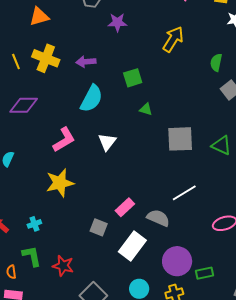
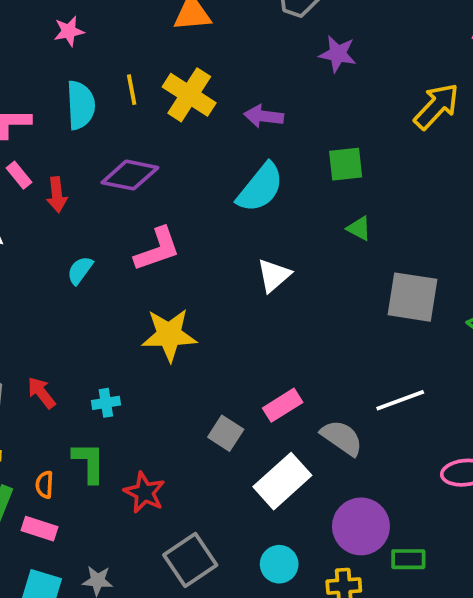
pink L-shape: (64, 140) -> (157, 249), moved

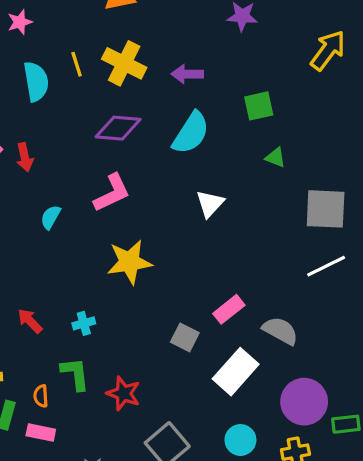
purple diamond: (130, 175) -> (118, 128), moved
white line: (400, 400) -> (326, 266), moved

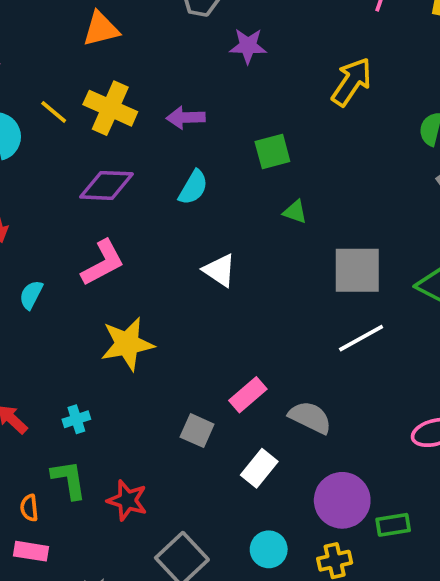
yellow line: (77, 64) -> (54, 112), turned -30
cyan semicircle: (191, 133) -> (193, 187), size x0.7
white triangle: (210, 204) -> (220, 270), turned -36
white rectangle: (236, 372) -> (259, 468), size x0.7

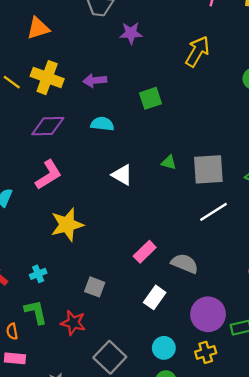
cyan semicircle: (193, 187) -> (102, 124), turned -110
green triangle: (295, 212) -> (169, 162), moved
gray square: (197, 431) -> (95, 287), moved

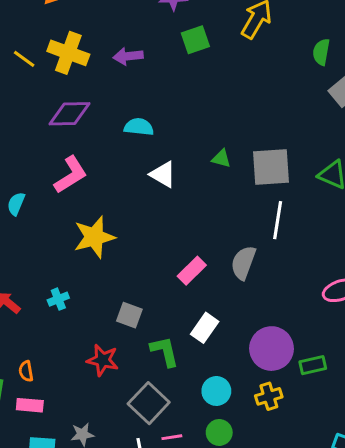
green square: (151, 98) -> (195, 40), moved
cyan semicircle: (102, 124) -> (139, 127), moved
white line: (213, 212) -> (278, 220), turned -48
gray semicircle: (185, 264) -> (243, 263), moved, turned -92
green L-shape: (36, 312) -> (165, 351), moved

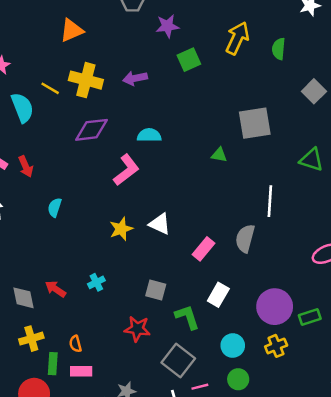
green semicircle: (321, 52) -> (279, 49), moved
gray square: (271, 167) -> (255, 123), moved
white triangle: (163, 174) -> (160, 224), moved
pink L-shape: (71, 175) -> (126, 170), moved
yellow star: (94, 237) -> (121, 229), size x0.7

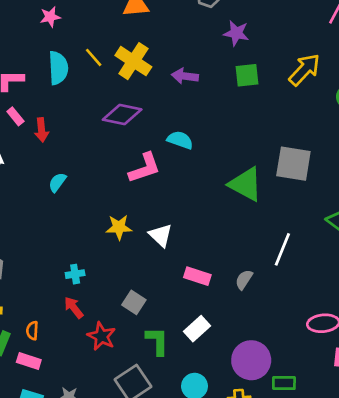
green triangle: (219, 155) -> (246, 184), size x2.0
gray semicircle: (245, 238) -> (244, 280), size x0.7
pink rectangle: (203, 249) -> (197, 276), turned 50
red arrow: (55, 289) -> (74, 308), moved

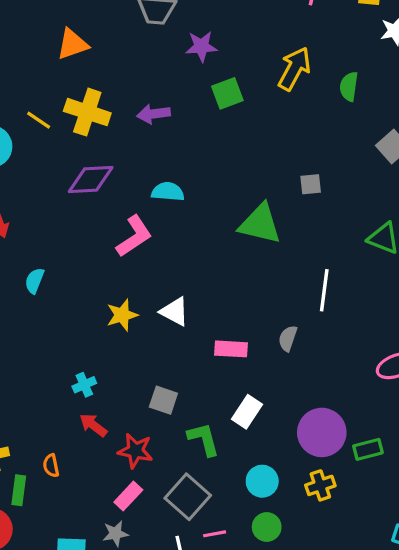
gray square: (293, 164) -> (311, 184), size x0.5
pink rectangle: (29, 361) -> (128, 496), moved, turned -50

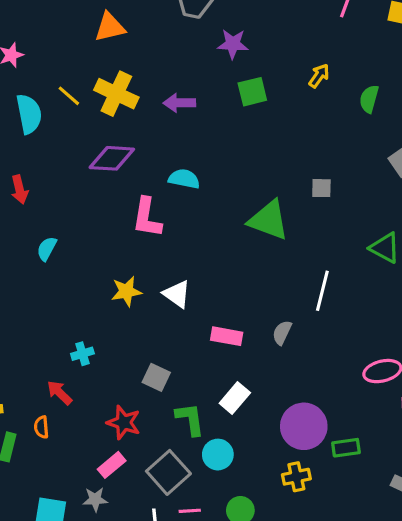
yellow arrow: (294, 69) -> (319, 76), size x0.6
pink L-shape: (134, 236) -> (147, 218), turned 126
red arrow: (93, 425) -> (59, 393), moved
cyan circle: (262, 481) -> (218, 455), moved

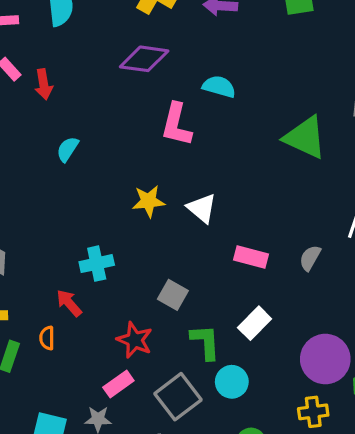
cyan cross: (82, 354) -> (97, 264), size x1.4

